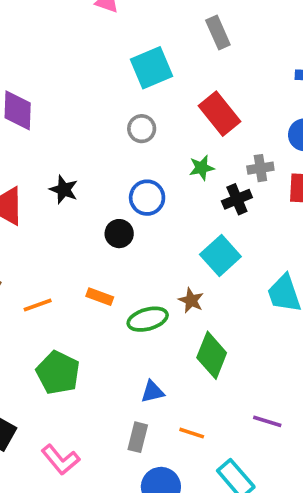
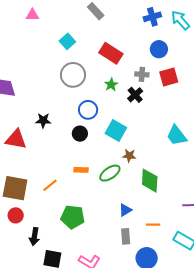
cyan square: (152, 68) -> (67, 41), size x0.7
gray circle: (142, 129) -> (73, 75), size x1.6
gray cross: (260, 168) -> (142, 74), turned 32
cyan square: (220, 256) -> (116, 131), moved

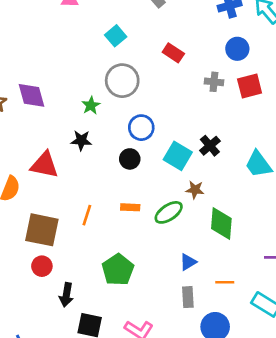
red rectangle: (111, 53) -> (173, 53), size x0.7
green star: (111, 85) -> (91, 105), moved
black cross: (135, 95) -> (210, 146), moved
orange line: (50, 185) -> (87, 215), moved, turned -35
green pentagon: (73, 217) -> (118, 270), turned 30

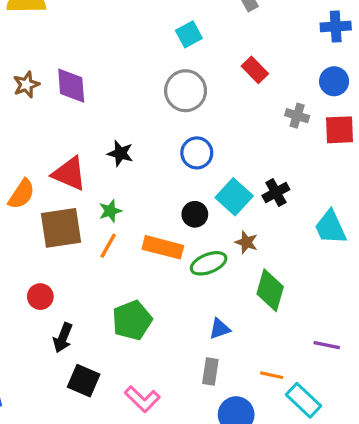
green star: (91, 105) -> (110, 211), moved
black circle: (130, 159) -> (195, 214), moved
orange rectangle: (130, 207) -> (163, 247), size x1.6
brown square: (42, 230) -> (61, 228), moved, turned -32
orange line: (225, 282) -> (272, 375), moved

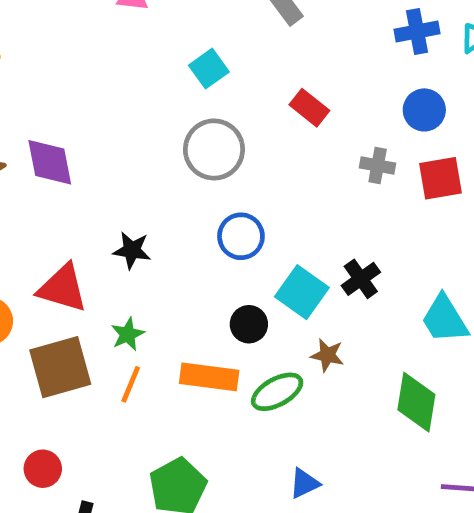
green diamond: (270, 290) -> (416, 402), moved

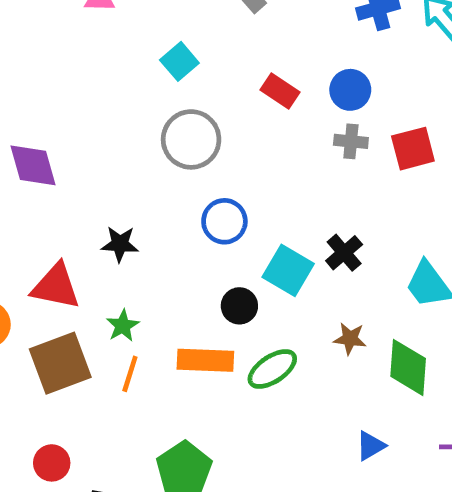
blue circle: (424, 110) -> (350, 90), moved
brown star: (327, 355) -> (350, 339), moved
blue triangle: (304, 483) -> (371, 446), moved

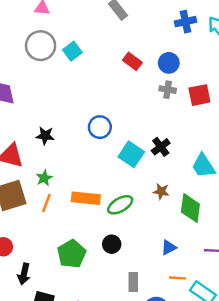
cyan square: (179, 61) -> (72, 51), moved
gray circle: (191, 139) -> (41, 46), moved
black circle: (239, 306) -> (112, 244), moved

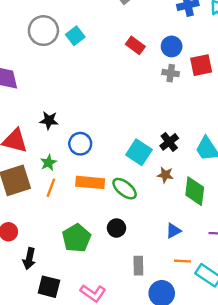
red square: (199, 95) -> (201, 65), moved
blue circle: (100, 127) -> (80, 144), moved
black cross: (161, 147) -> (169, 142), moved
cyan square: (131, 154) -> (139, 152), moved
green ellipse: (120, 205) -> (125, 189), turned 70

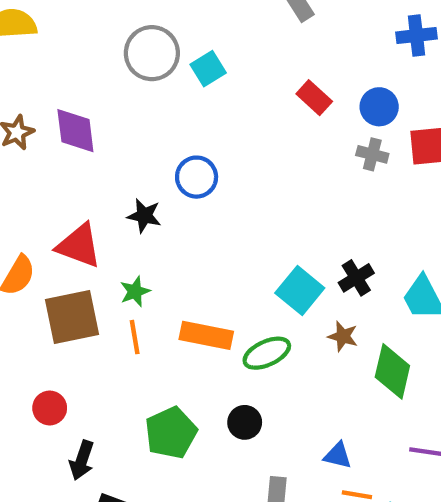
blue circle: (80, 144) -> (197, 177), moved
orange line: (51, 188) -> (135, 337), turned -36
green ellipse: (125, 189) -> (267, 353), turned -70
blue triangle: (173, 231) -> (338, 456), moved, turned 35

